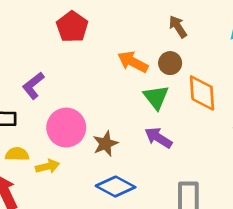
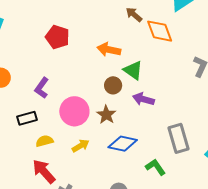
brown circle: (170, 63) -> (113, 85), moved
orange diamond: (202, 93) -> (160, 31), moved
yellow arrow: (47, 166) -> (81, 146), moved

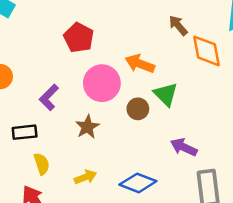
purple arrow: (143, 99) -> (184, 147), moved
pink circle: (74, 111) -> (102, 83), moved
brown star: (106, 115) -> (87, 127), moved
yellow semicircle: (44, 141) -> (42, 164), turned 78

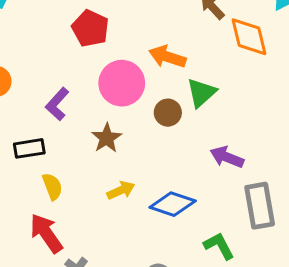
green triangle: (166, 94) -> (201, 93), turned 36
yellow arrow: (85, 177) -> (121, 190), moved

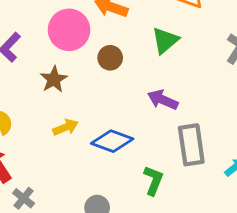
green triangle: (201, 93) -> (165, 40), moved
green L-shape: (219, 246) -> (153, 180), turned 48

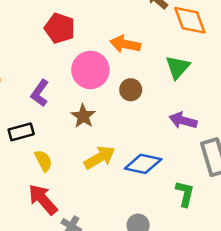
yellow arrow: (65, 127) -> (100, 157), size x1.4

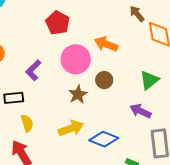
green triangle: (178, 67) -> (149, 80), moved
brown star: (83, 116) -> (78, 94), moved

